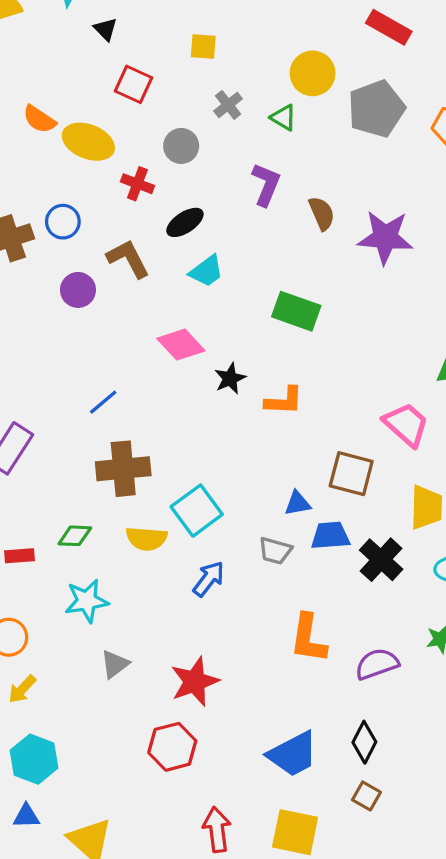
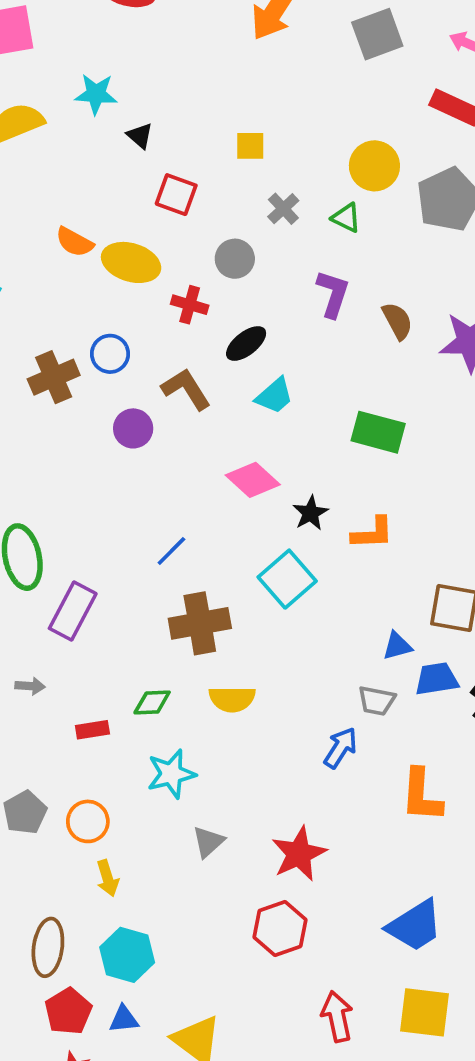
cyan square: (197, 511) -> (287, 579), moved
blue arrow: (209, 579) -> (341, 748), moved
yellow arrow: (22, 689) -> (107, 878), turned -56

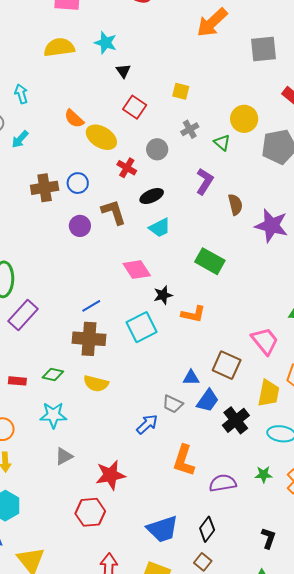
blue line: (171, 551) -> (91, 306), moved
blue trapezoid: (437, 679) -> (208, 401), turned 120

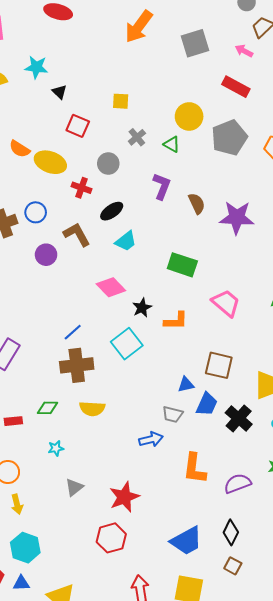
pink trapezoid: (265, 341) -> (226, 303), moved
cyan star: (53, 415) -> (56, 448), size x0.6
blue arrow: (147, 424) -> (151, 439), turned 40

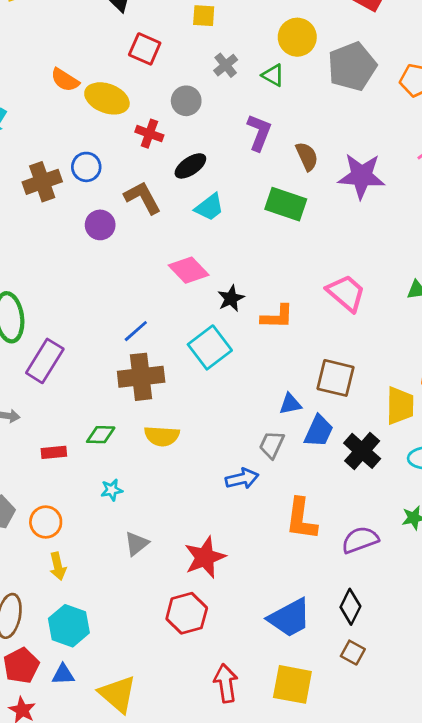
green rectangle: (182, 265) -> (286, 204), moved
gray trapezoid: (173, 414) -> (272, 445), turned 100

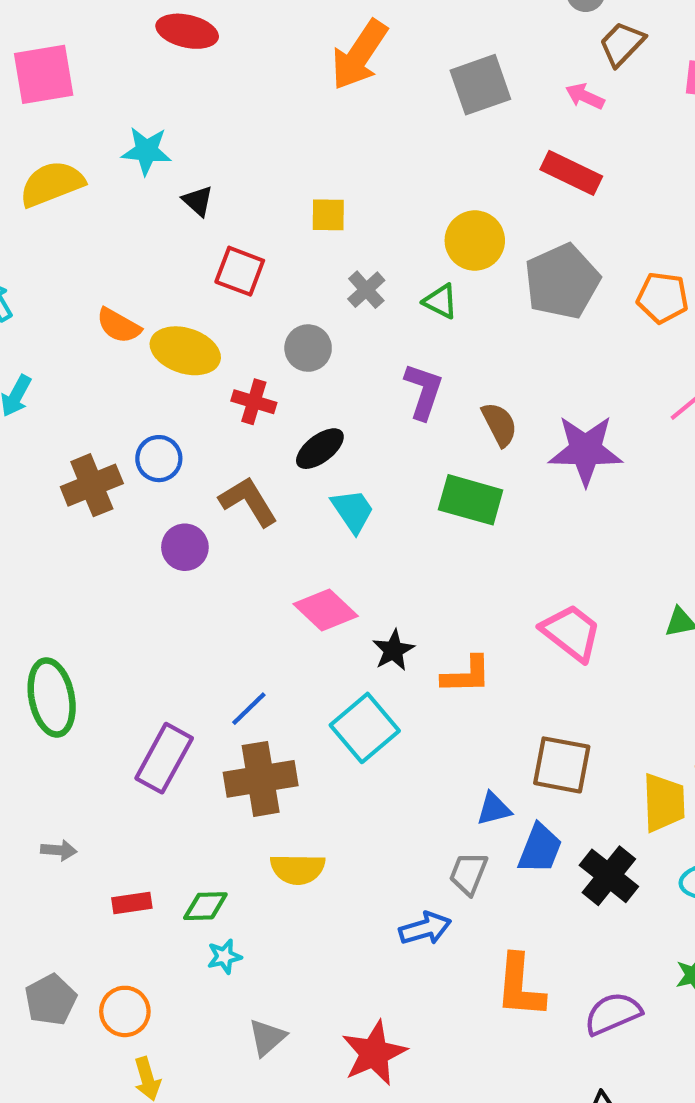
cyan trapezoid: (209, 207) -> (353, 511), turned -84
purple rectangle: (45, 361) -> (164, 758), moved
green diamond: (101, 435) -> (205, 906), moved

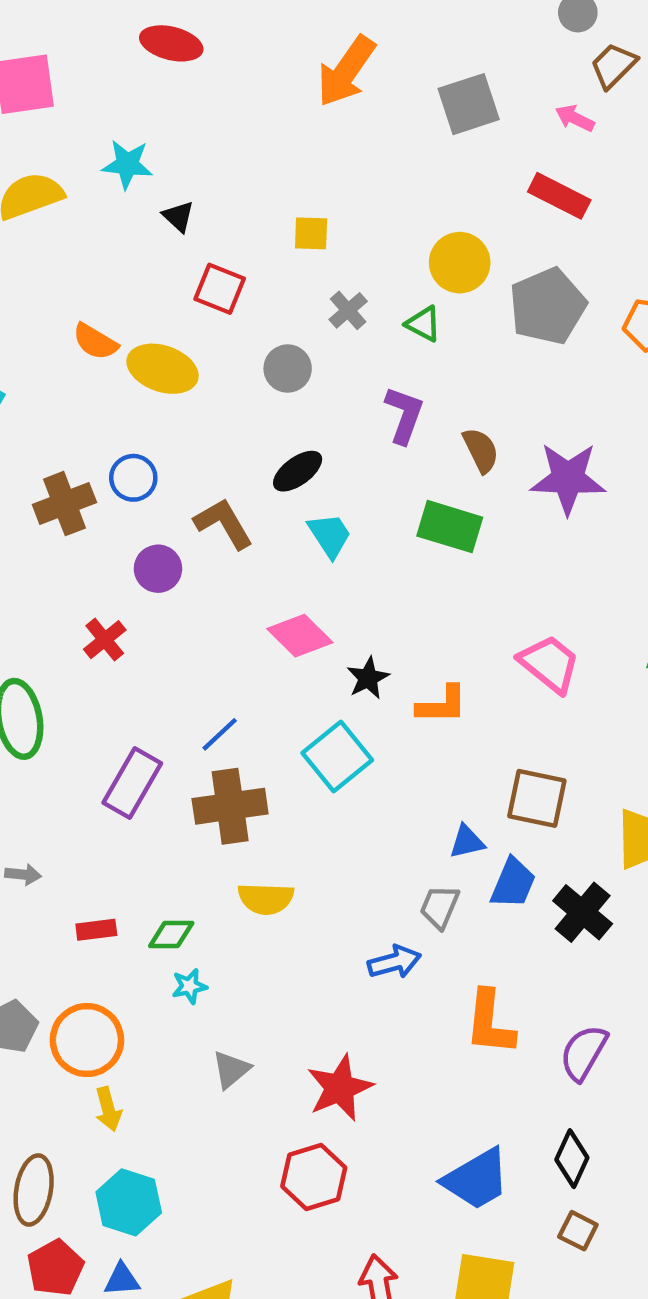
red cross: (254, 402) -> (105, 640), moved, turned 33
orange circle: (125, 1011) -> (87, 1040), size x1.4
purple semicircle: (613, 1014) -> (584, 1053), turned -38

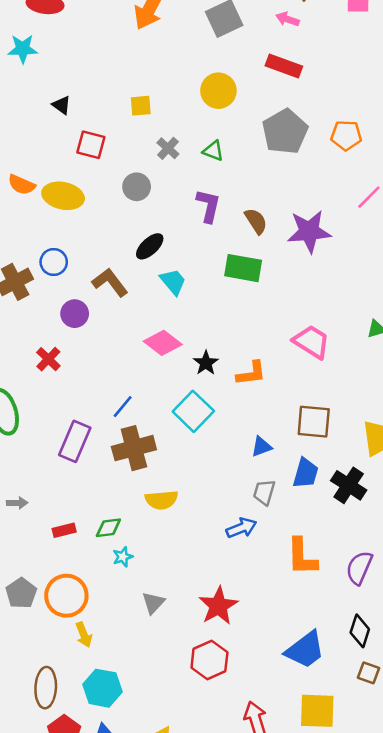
cyan star: (127, 164) -> (23, 49), moved
yellow circle: (460, 263) -> (218, 91), moved
blue triangle: (467, 842) -> (261, 447), moved

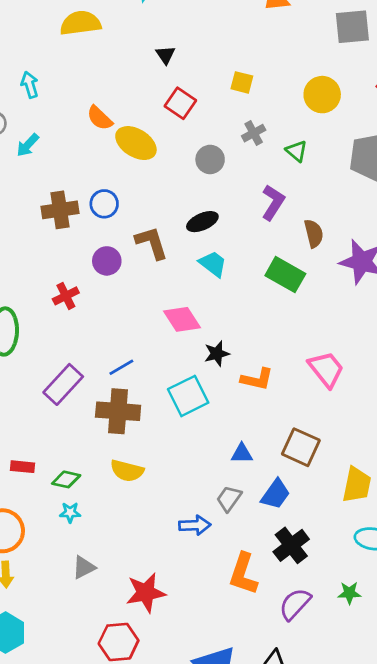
cyan trapezoid: (173, 282) -> (213, 264), turned -32
black cross: (349, 485) -> (291, 545), moved

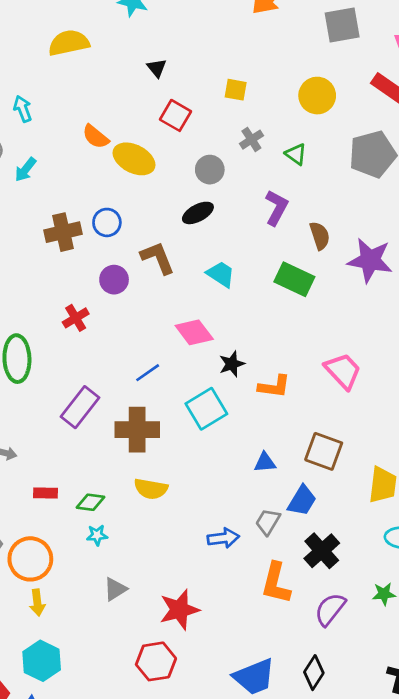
black ellipse: (202, 222) -> (198, 213), moved
blue line: (121, 367) -> (148, 373), moved
gray trapezoid: (229, 499) -> (268, 522), moved

